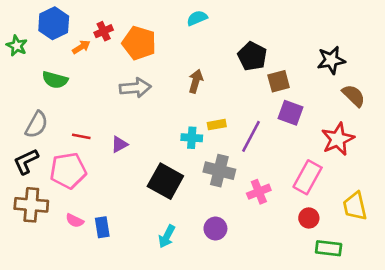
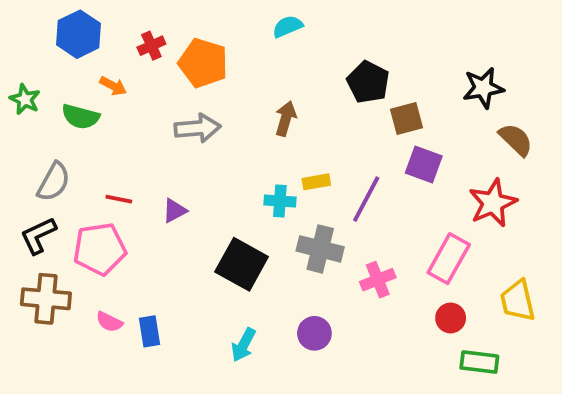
green star: (17, 46) -> (25, 99), moved
orange arrow: (81, 47) -> (113, 86), moved, turned 60

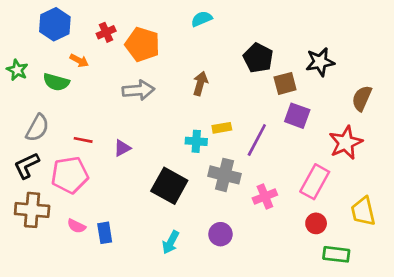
black star: (483, 88) -> (320, 62), moved
brown semicircle: (516, 140) -> (362, 98), turned -110

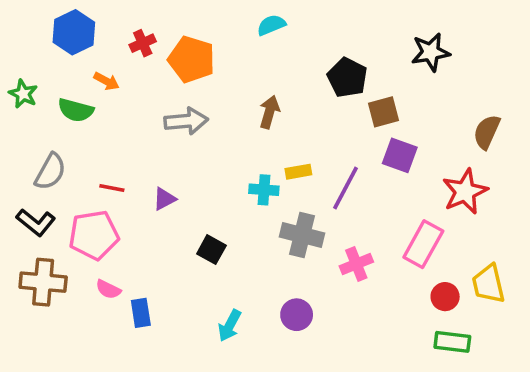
black star: (320, 62) -> (431, 52), moved
black L-shape: (27, 166) -> (36, 222), turned -116
black square: (169, 186) -> (211, 250), moved, size x0.6
red circle: (316, 223) -> (445, 297), moved
pink semicircle: (76, 226) -> (108, 289), moved

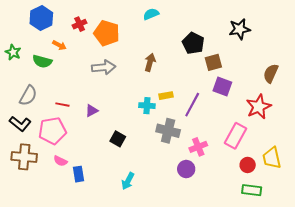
purple circle: (297, 315) -> (186, 169), moved

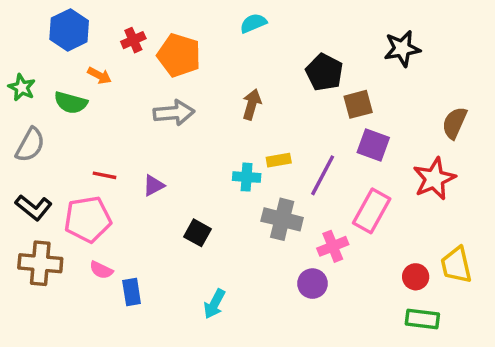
gray semicircle: (28, 96) -> (30, 145), moved
pink rectangle: (235, 136) -> (372, 211), moved

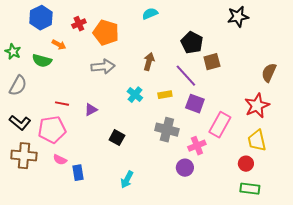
black star: (402, 49) -> (238, 17), moved
purple square: (373, 145) -> (195, 104), moved
purple line: (323, 175) -> (186, 76), moved, turned -70
cyan cross: (247, 177) -> (135, 95), moved, turned 35
yellow trapezoid: (456, 265) -> (257, 141), moved

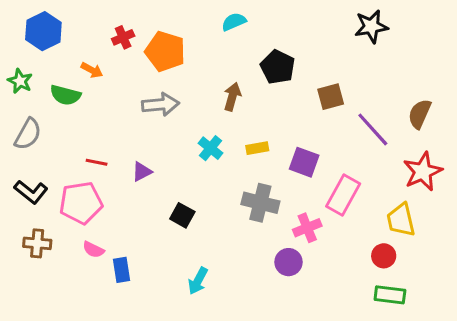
blue hexagon: (41, 18) -> (43, 31), moved
black pentagon: (192, 43) -> (278, 67), moved
purple line: (186, 76) -> (373, 129), moved
red star: (257, 106) -> (423, 172), moved
brown cross: (24, 156) -> (37, 243), size x0.7

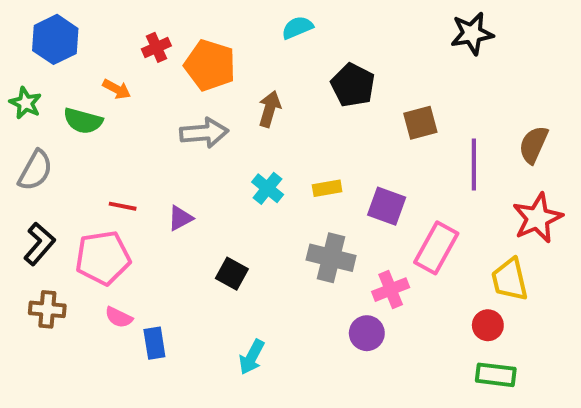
brown arrow: (232, 97) -> (270, 109), moved
purple line: (373, 129) -> (474, 164), turned 42
black L-shape: (31, 192) -> (39, 244), turned -88

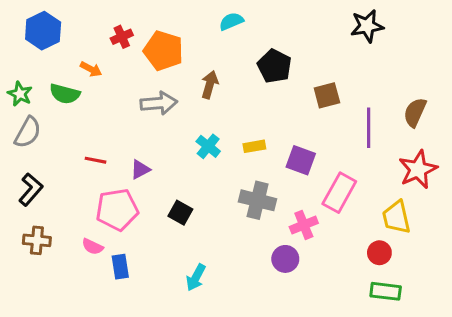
green star: (25, 103) -> (20, 94), moved
pink pentagon: (103, 258) -> (117, 210), moved

